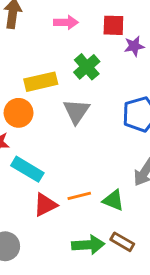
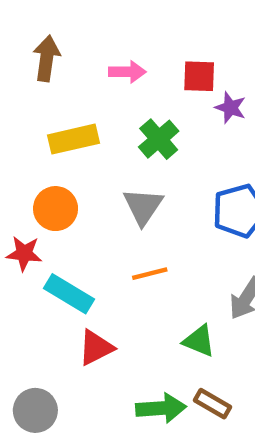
purple star: (134, 46) -> (230, 108), turned 30
yellow rectangle: (41, 82) -> (73, 139), moved
orange line: (79, 196) -> (150, 274), moved

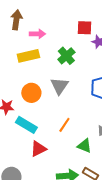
pink arrow: (127, 72) -> (37, 34), moved
orange circle: (56, 209) -> (31, 93), moved
orange line: (150, 274) -> (64, 125), moved, turned -42

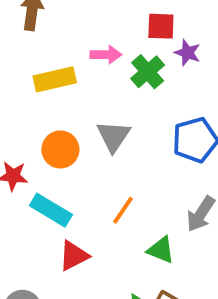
pink arrow: (37, 34) -> (106, 55), moved
green cross: (66, 56) -> (148, 72), moved

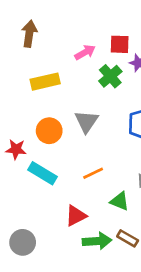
pink arrow: (106, 55) -> (85, 52), moved, turned -30
orange line: (123, 210) -> (93, 173), turned 30
red triangle: (74, 256) -> (76, 216), moved

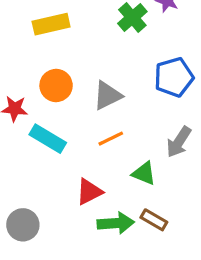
gray triangle: (86, 121) -> (107, 95), moved, turned 30

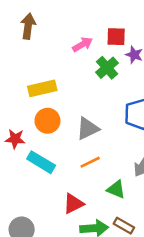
yellow rectangle: (51, 24) -> (42, 88), moved

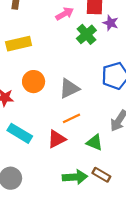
yellow rectangle: (42, 88) -> (19, 44), moved
cyan rectangle: (41, 162) -> (20, 133), moved
red triangle: (73, 204) -> (57, 139), moved

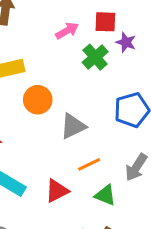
orange circle: (34, 82) -> (38, 100), moved
orange line: (72, 118) -> (89, 164), moved

